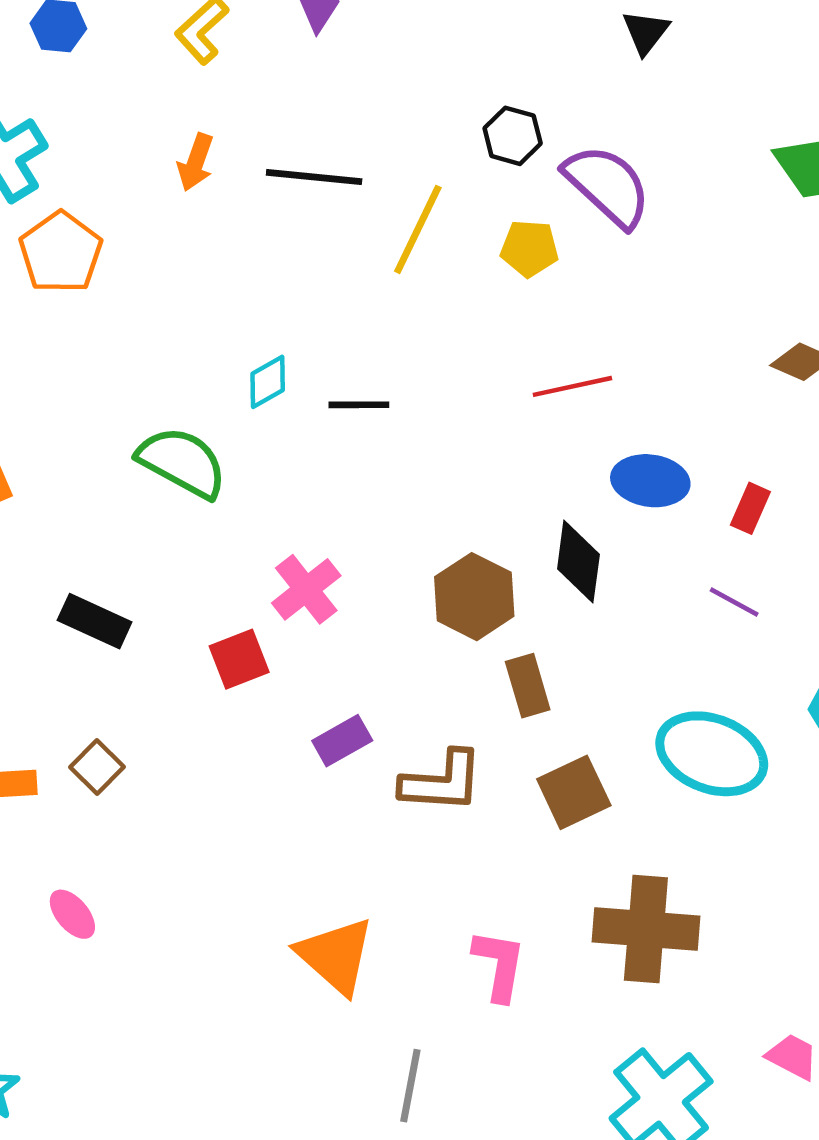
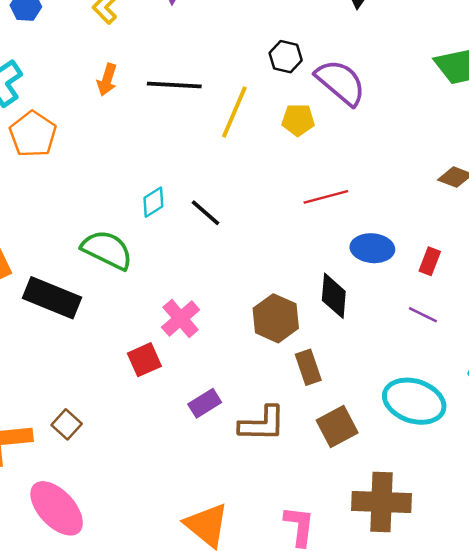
black line: (359, 405) -> (206, 213), turned 44
black rectangle: (95, 621) -> (52, 298), moved, size x1.4
pink ellipse: (72, 914) -> (57, 508), size x2.0

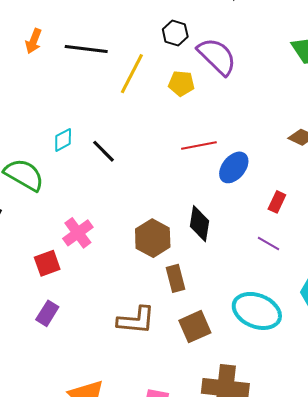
blue ellipse: (372, 248) -> (234, 167), moved, turned -60
purple rectangle: (205, 403) -> (47, 313), moved, turned -30

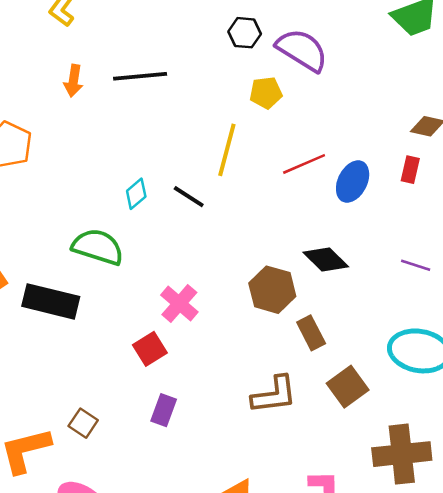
yellow line: (132, 74) -> (227, 150), moved
red rectangle: (277, 202) -> (410, 170), moved
black diamond: (200, 224) -> (326, 259), turned -42

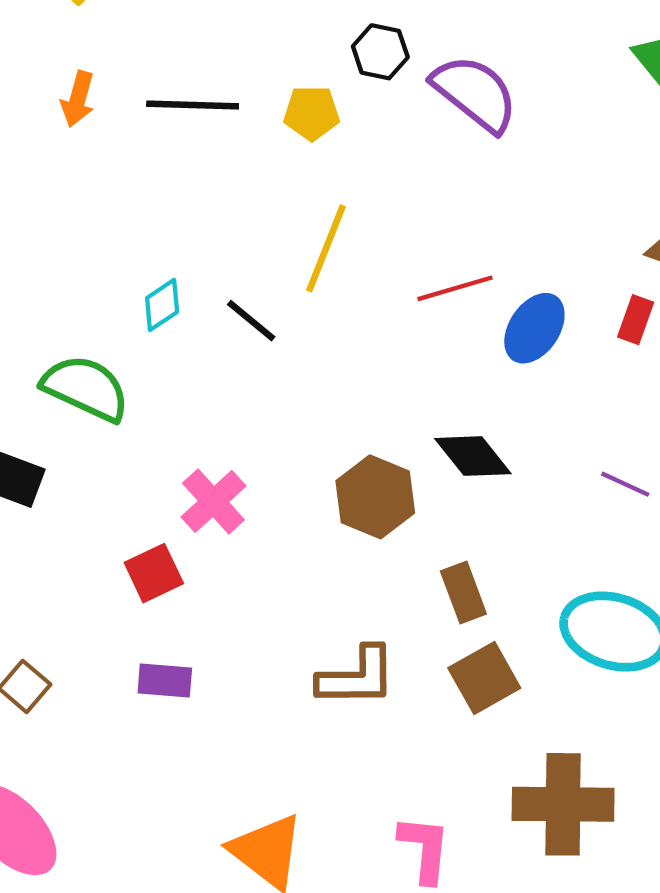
yellow pentagon: (266, 93) -> (312, 113), moved
brown rectangle: (311, 333) -> (463, 592), moved
purple rectangle: (164, 410) -> (165, 681), turned 68

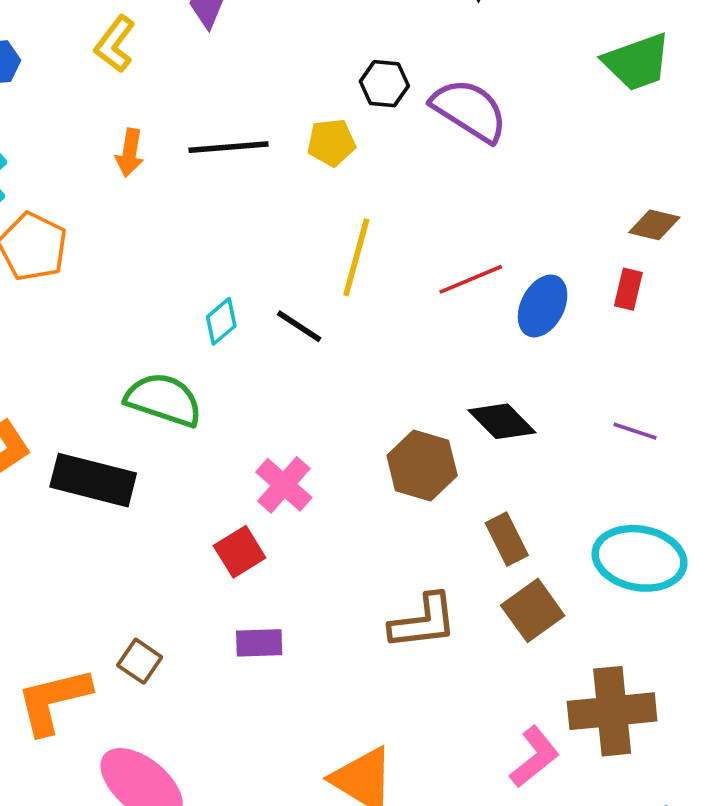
pink L-shape: (425, 849) -> (534, 757), moved, turned 52

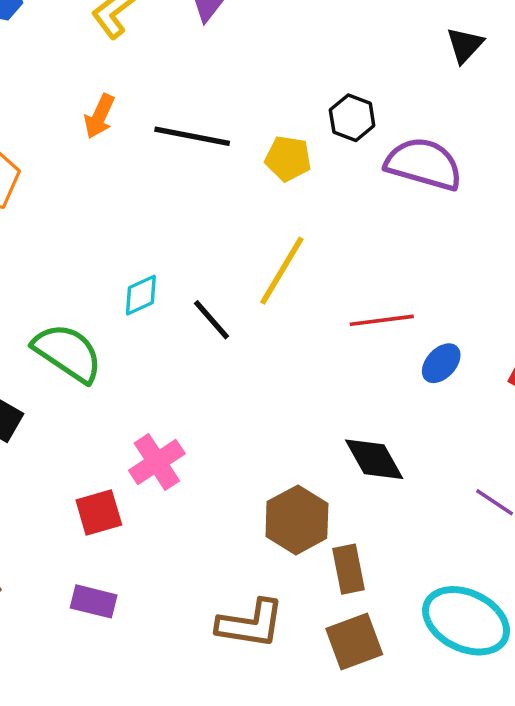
purple semicircle: (469, 110) -> (424, 164), turned -32
blue ellipse: (543, 306) -> (441, 363), size x0.7
brown hexagon: (422, 466) -> (297, 520), moved

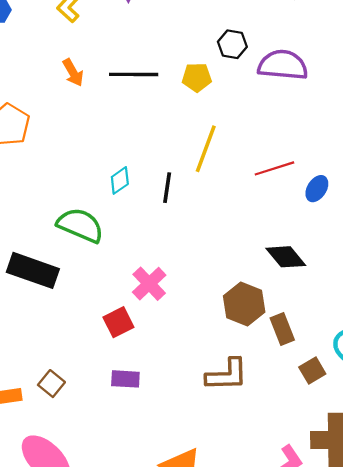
orange arrow: (99, 116) -> (73, 73), turned -44
black line: (211, 320) -> (167, 188), turned 60
brown square: (354, 641) -> (312, 371), moved, size x0.7

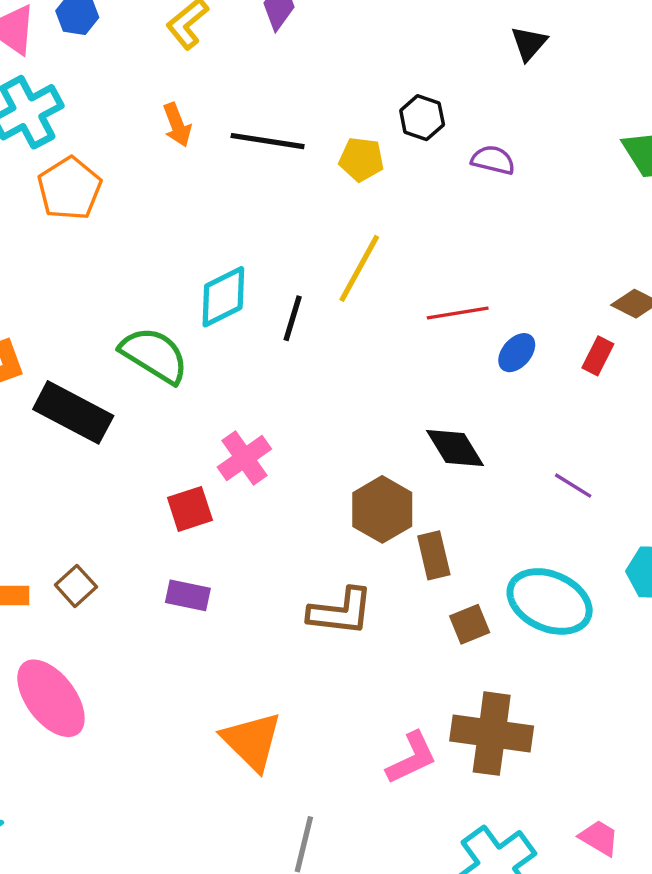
purple semicircle: (283, 65) -> (493, 160), size x0.6
cyan diamond: (120, 180) -> (223, 297), size x1.5

